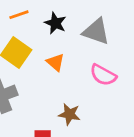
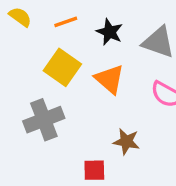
orange triangle: (55, 62) -> (110, 79), size x1.4

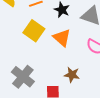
gray cross: (44, 120) -> (23, 77), moved, turned -30

